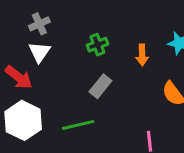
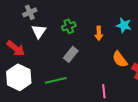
white triangle: (39, 52) -> (39, 31), moved

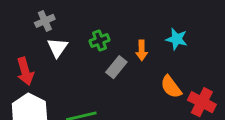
red arrow: (16, 48) -> (25, 71), turned 36
gray rectangle: (71, 54) -> (116, 67), moved

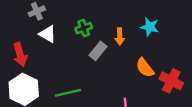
white triangle: (57, 48) -> (48, 34), turned -36

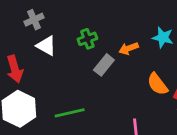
orange arrow: (120, 36) -> (129, 48), turned 70

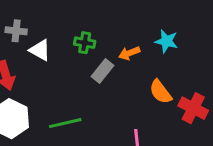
gray cross: (34, 20) -> (16, 31), moved, turned 30
green cross: (87, 39) -> (85, 43), turned 30

